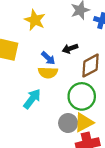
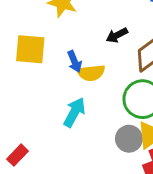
blue arrow: (48, 58) -> (74, 61), moved, turned 32

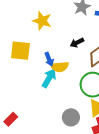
cyan arrow: (74, 112) -> (49, 78), moved
gray circle: (129, 139) -> (71, 117), moved

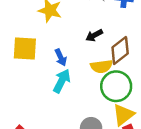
yellow semicircle: (60, 67) -> (101, 66), moved

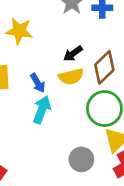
yellow semicircle: (101, 66) -> (71, 77), moved

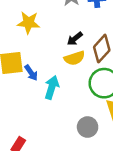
blue arrow: (38, 83) -> (31, 73), moved

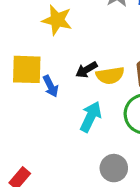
black arrow: (75, 39) -> (86, 70), moved
cyan arrow: (52, 87) -> (91, 117), moved

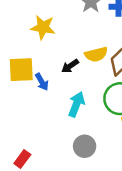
yellow semicircle: (110, 75) -> (96, 54), moved
gray circle: (114, 168) -> (85, 146), moved

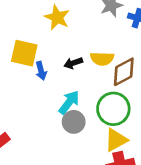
gray circle: (85, 146) -> (74, 122), moved

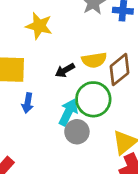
blue arrow: (41, 71) -> (28, 103), moved, turned 36
green circle: (113, 109) -> (93, 99), moved

